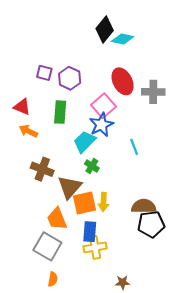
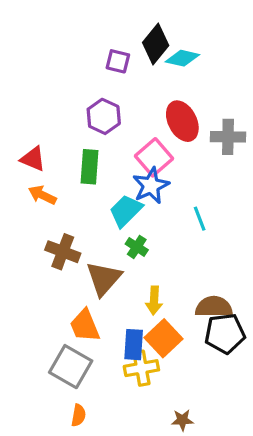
purple square: (44, 73) -> (118, 61), moved
orange square: (84, 203) -> (163, 338), moved, turned -30

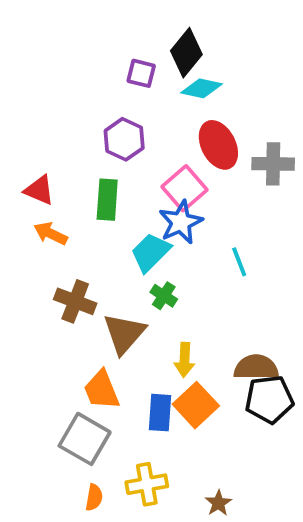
cyan diamond: (182, 58) -> (201, 88), moved
yellow cross: (141, 368) -> (147, 484), moved
brown star: (182, 420) -> (218, 503), turned -30

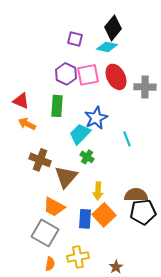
black diamond: (186, 53) -> (113, 28), moved
pink square: (184, 188) -> (88, 75), moved, turned 30
orange trapezoid: (102, 390) -> (54, 207), turned -40

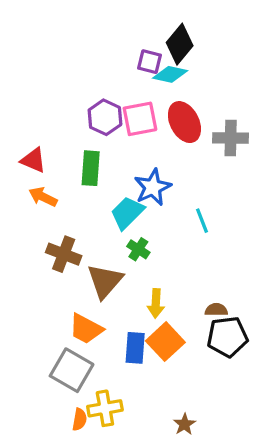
purple square: (75, 39) -> (149, 62), moved
brown semicircle: (136, 195) -> (216, 310), size x0.6
yellow cross: (78, 257) -> (105, 408), moved

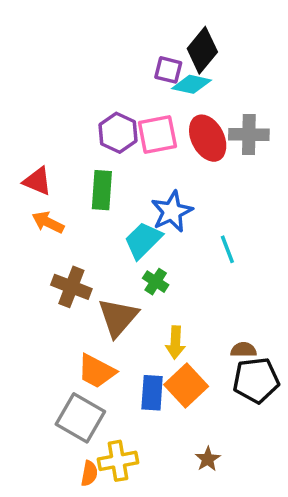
gray cross: (231, 138) -> (249, 134), moved
brown star: (184, 424) -> (208, 459), moved

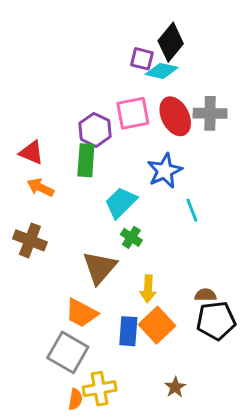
purple hexagon: (118, 133) -> (95, 130), moved
blue star: (172, 212) -> (165, 171), moved
brown cross: (71, 287) -> (30, 240), moved

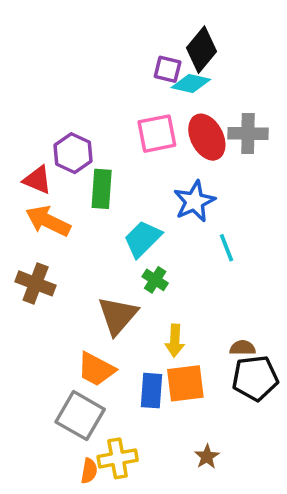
purple hexagon: (95, 130) -> (73, 153), moved
orange arrow: (41, 187) -> (48, 221), size x1.4
orange square: (157, 325) -> (185, 383), turned 36

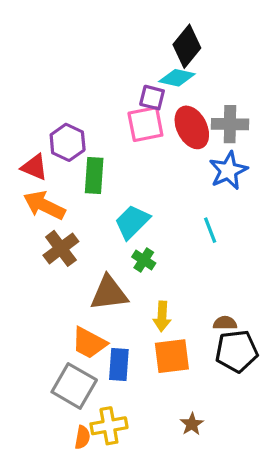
purple square: (168, 69) -> (152, 98), moved
blue star: (194, 201) -> (228, 171), moved
brown cross: (36, 283) -> (61, 248), moved, turned 32
brown triangle: (118, 316) -> (109, 293), turned 42
blue rectangle: (152, 391) -> (119, 364), moved

